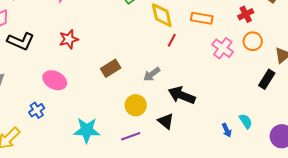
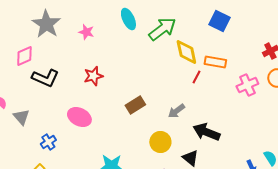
orange rectangle: (202, 18) -> (215, 62), moved
pink cross: (223, 48) -> (247, 85), turned 30
blue cross: (37, 110) -> (48, 142), moved

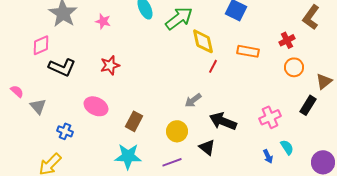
orange rectangle: (215, 62) -> (248, 51), moved
pink cross: (247, 85) -> (270, 117), moved
brown rectangle: (135, 105) -> (134, 121), moved, turned -30
blue cross: (48, 142) -> (65, 131), turned -35

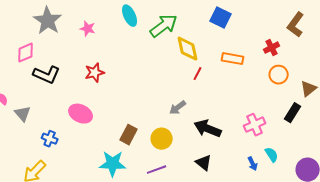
brown rectangle: (134, 121) -> (129, 135), moved
black triangle: (207, 147) -> (204, 163), moved

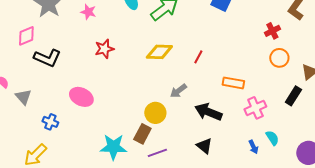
yellow diamond: (188, 49) -> (159, 52), moved, turned -76
orange rectangle: (233, 59) -> (233, 83), moved
red star: (95, 73) -> (104, 49), moved
brown rectangle: (129, 135) -> (142, 134), moved
yellow circle: (162, 139) -> (155, 113), moved

